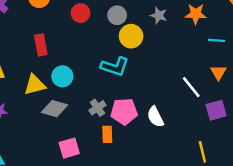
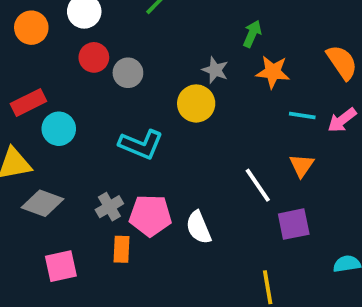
gray circle: (117, 15) -> (128, 73), moved
yellow circle: (131, 36) -> (196, 103), moved
red rectangle: (41, 45) -> (28, 102), turned 70
cyan circle: (62, 76) -> (59, 129), moved

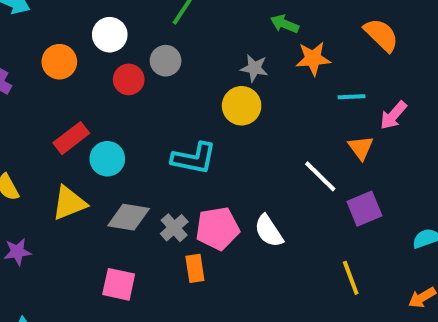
green arrow: (252, 34) -> (285, 24), turned -80
gray circle: (128, 73) -> (166, 61), moved
pink arrow: (342, 120) -> (393, 115), moved
gray diamond: (42, 203) -> (129, 217), moved
pink square: (61, 266) -> (119, 284), moved, turned 36

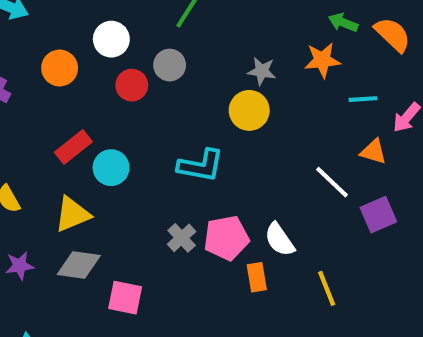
green arrow: (285, 24) -> (343, 22), moved
orange triangle: (361, 148) -> (373, 152), turned -36
gray diamond: (129, 217) -> (79, 265), moved
orange rectangle: (195, 268) -> (257, 277), moved
yellow line: (351, 278) -> (327, 288), moved

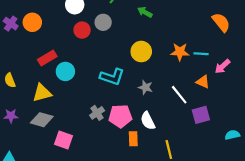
green arrow: (343, 22) -> (145, 12), moved
orange star: (322, 60) -> (180, 52), moved
orange circle: (60, 68) -> (32, 22), moved
gray star: (262, 71) -> (145, 87), moved

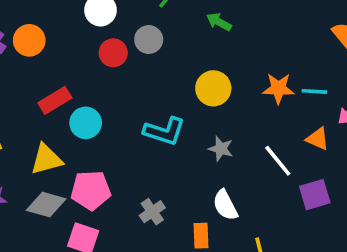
gray cross: (97, 113) -> (152, 212), moved
pink pentagon: (120, 116) -> (91, 190), moved

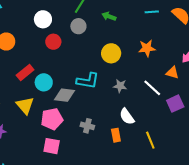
gray circle: (149, 40) -> (78, 26), moved
cyan line: (314, 91) -> (152, 12), moved
yellow triangle: (46, 159) -> (25, 105), turned -48
gray diamond: (46, 205) -> (65, 95), moved
gray cross: (152, 212) -> (87, 126), turned -32

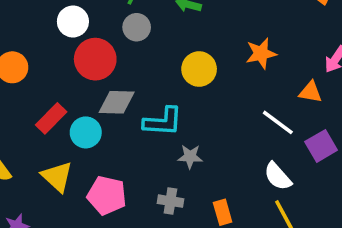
red circle: (53, 42) -> (95, 59), size x1.5
gray star: (120, 86) -> (190, 157), moved
gray diamond: (65, 95) -> (117, 102), moved
white semicircle: (127, 116) -> (278, 176), moved
pink pentagon: (52, 119) -> (107, 195), turned 30

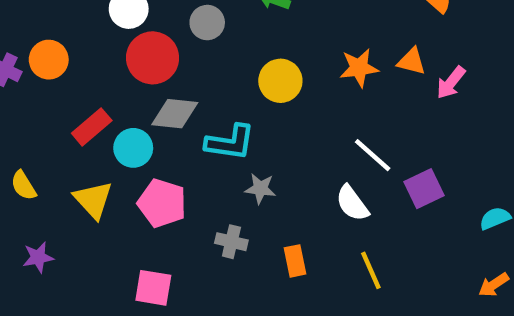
orange triangle: (310, 92) -> (412, 61), moved
white semicircle: (278, 176) -> (352, 203), moved
pink pentagon: (107, 195) -> (162, 203), moved

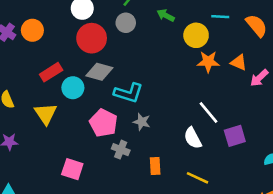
yellow circle: (280, 81) -> (196, 35), moved
pink pentagon: (162, 203) -> (103, 123), moved
yellow line: (371, 270) -> (198, 178), turned -50

